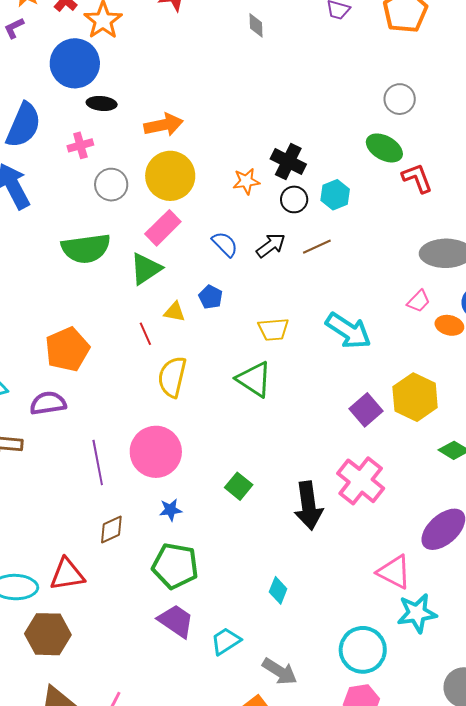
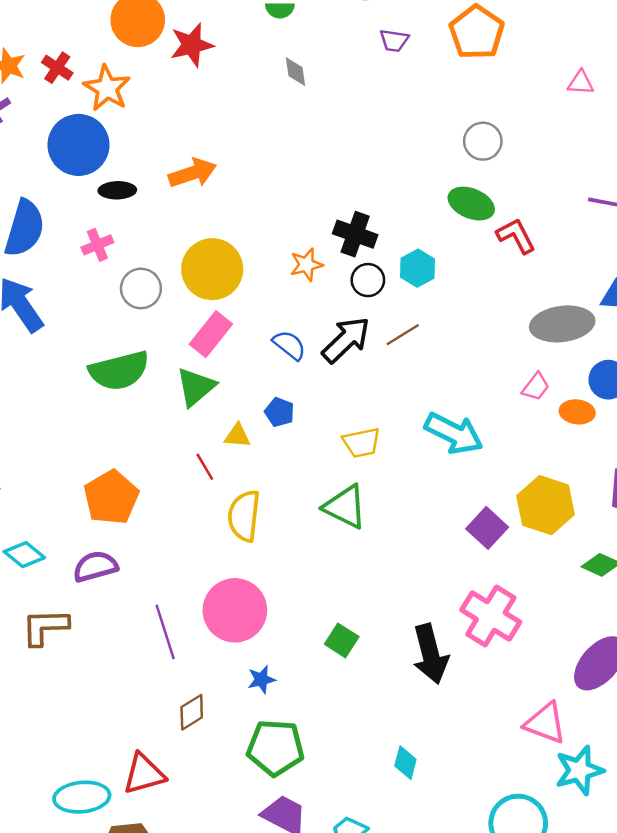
orange arrow: (163, 125) -> (193, 173), moved
black arrow: (271, 245) -> (346, 340), size x1.4

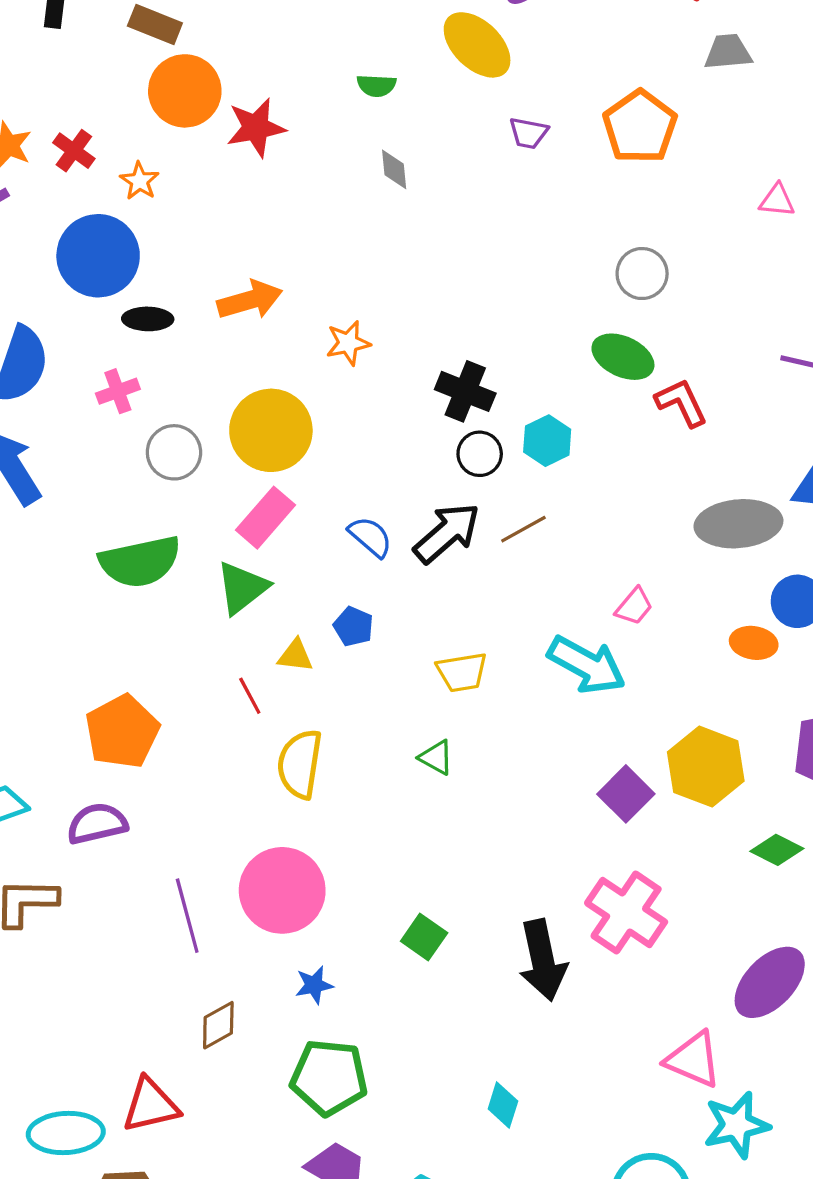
orange star: (107, 88) -> (139, 181), size x0.6
orange star: (306, 265) -> (348, 343), moved
pink trapezoid: (536, 387) -> (634, 606), moved
green triangle: (345, 507) -> (436, 757), size x0.6

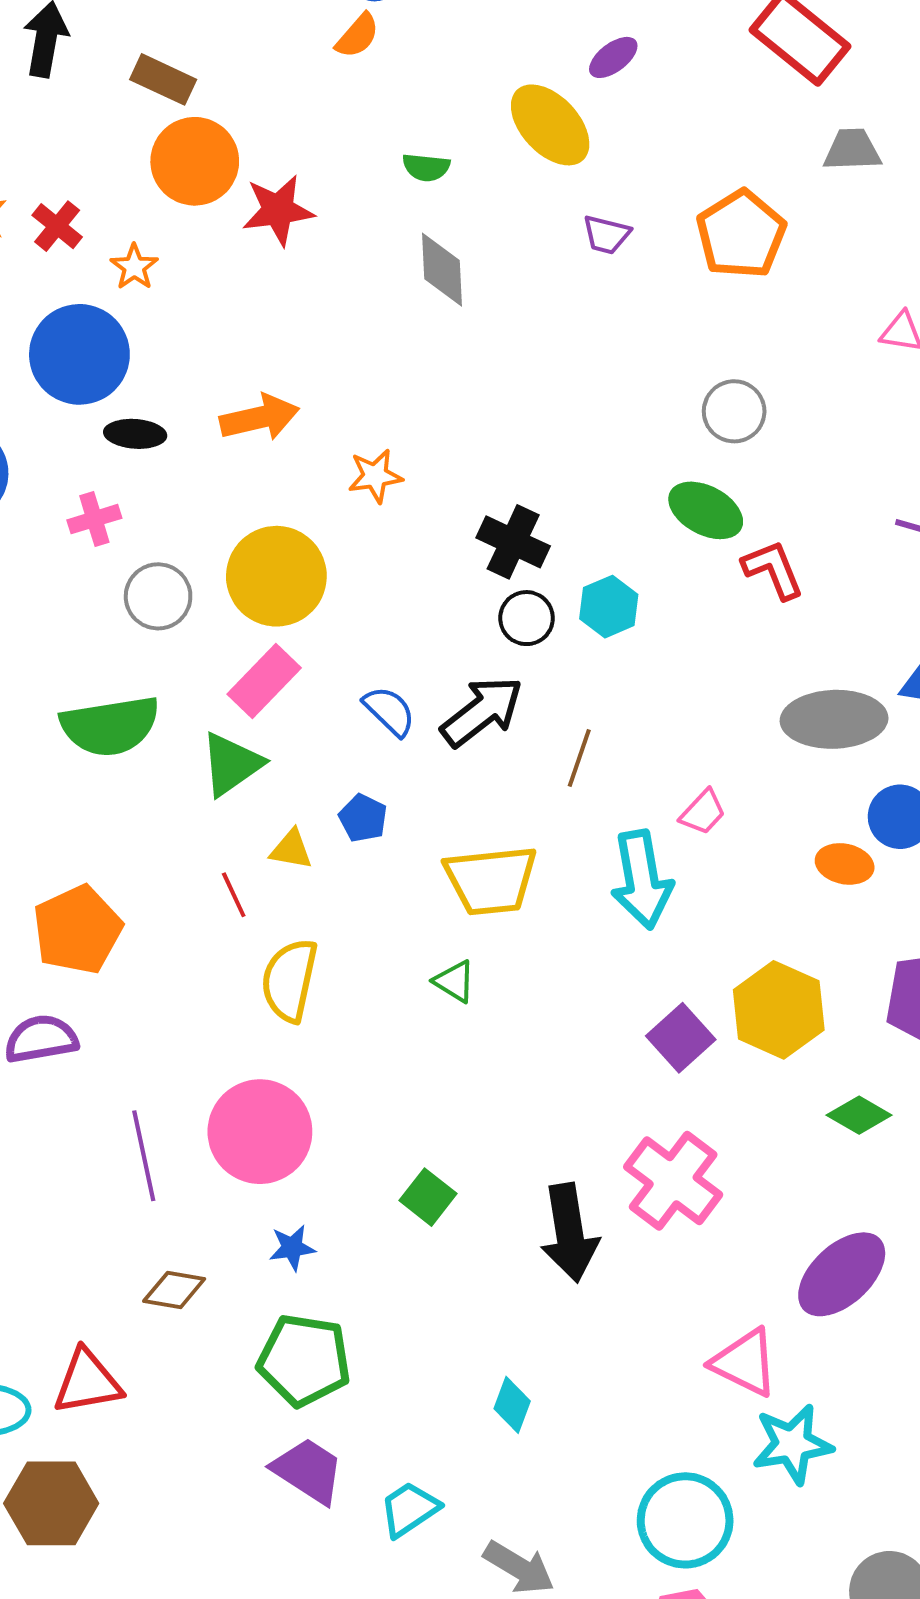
gray diamond: (394, 169) -> (442, 270), size x1.5
brown line: (523, 529) -> (579, 758), moved, turned -45
cyan arrow: (587, 665) -> (642, 880), turned 48
yellow trapezoid: (462, 672) -> (491, 880), size x1.5
brown diamond: (218, 1025) -> (174, 1290), turned 36

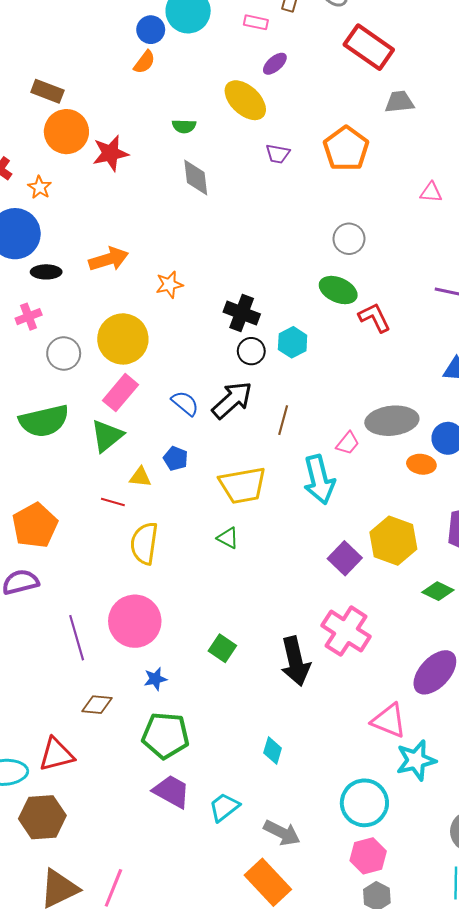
gray ellipse: (834, 719) -> (392, 421), moved
red line: (234, 895) -> (113, 502), turned -45

